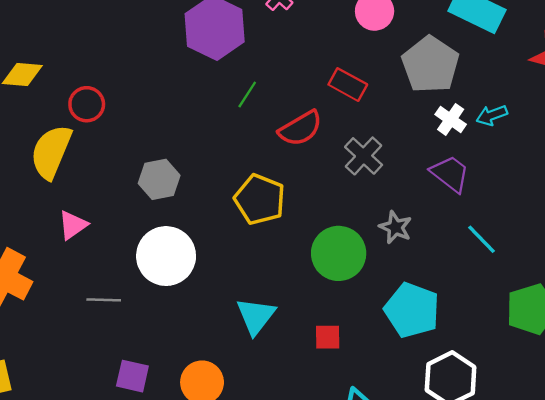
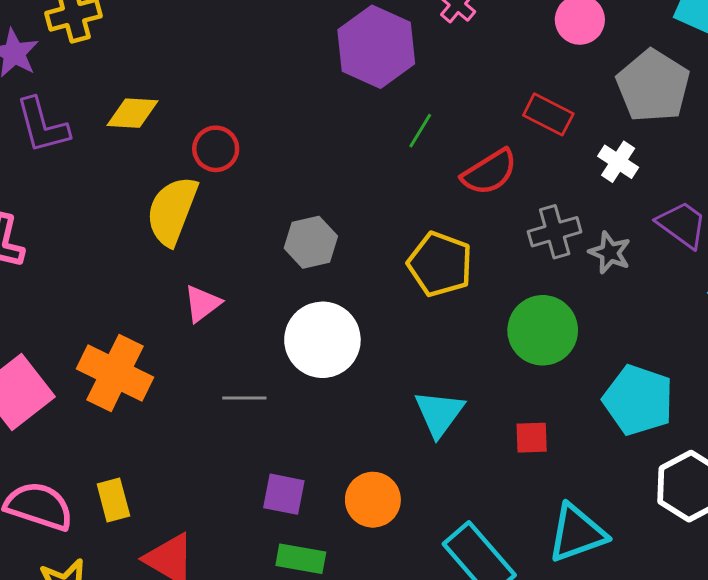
white cross: (451, 119) -> (618, 162), moved
gray cross: (364, 156) -> (555, 232), moved, turned 33
gray star: (395, 227) -> (610, 253), moved

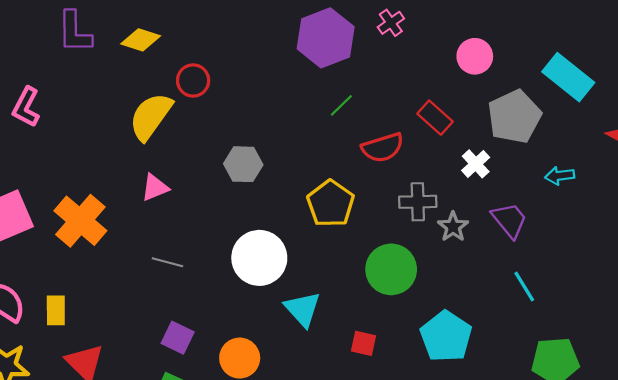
white circle: (322, 340) -> (259, 258), moved
cyan triangle: (439, 413) -> (303, 309), turned -33

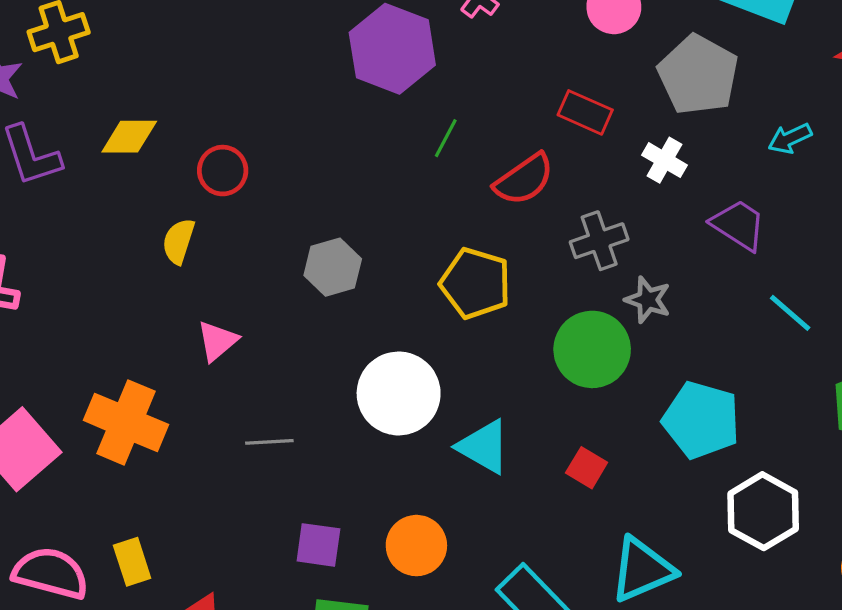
yellow semicircle: (151, 116) -> (179, 241), size x0.6
gray star: (453, 227) -> (648, 300), moved
red square: (364, 343) -> (587, 468), turned 36

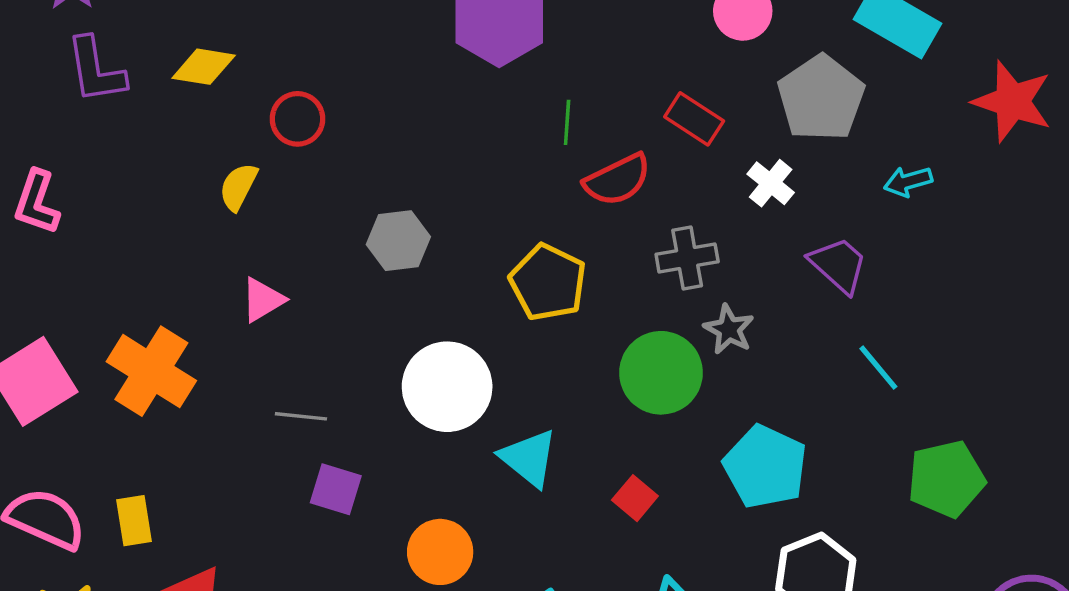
green line: (446, 138) -> (567, 122), moved, turned -33
purple square: (318, 545) -> (336, 489), moved

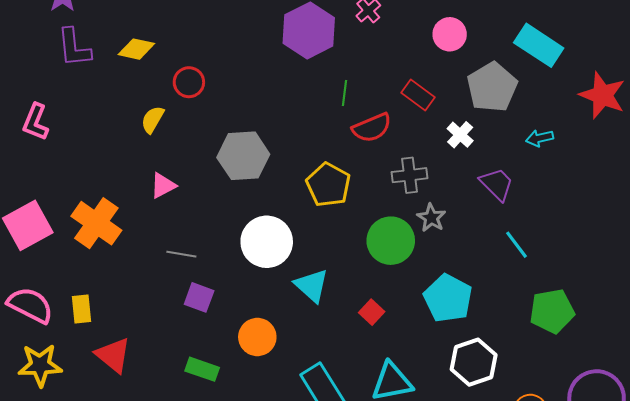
gray hexagon: (398, 241) -> (243, 156), size x1.4

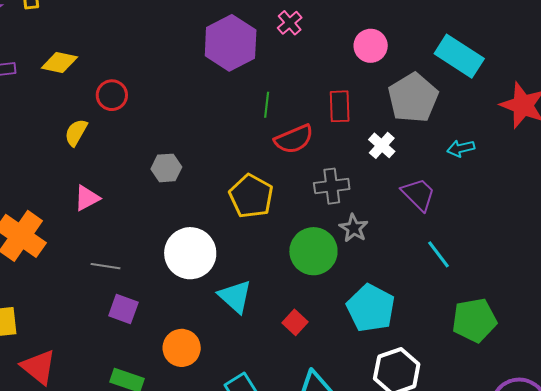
red rectangle: (418, 95) -> (340, 106), turned 52
gray hexagon: (243, 156) -> (166, 168), size x0.6

